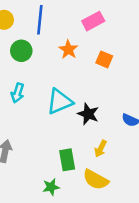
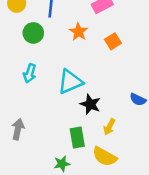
orange square: (104, 59) -> (113, 41), turned 35
black star: (88, 114) -> (90, 104), moved

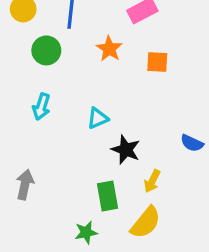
orange square: (113, 41) -> (157, 62), turned 35
cyan triangle: (70, 82) -> (98, 118), size x0.6
yellow semicircle: (105, 157) -> (146, 223), turned -80

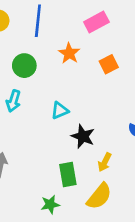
green circle: (46, 50) -> (24, 66), moved
orange square: (157, 62) -> (109, 64), turned -30

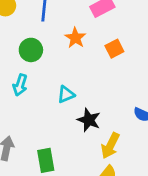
yellow arrow: (105, 162) -> (110, 146), size x1.4
green rectangle: (68, 175) -> (46, 160), moved

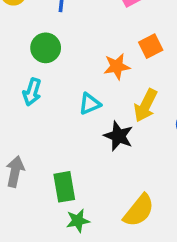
orange star: (75, 38) -> (117, 66), moved, turned 30
yellow arrow: (110, 146) -> (146, 105), moved

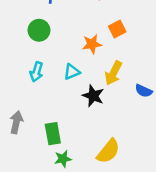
cyan arrow: (32, 92) -> (36, 72), moved

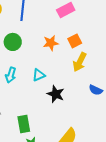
orange star: (92, 44) -> (51, 43), moved
yellow arrow: (113, 73) -> (80, 62), moved

